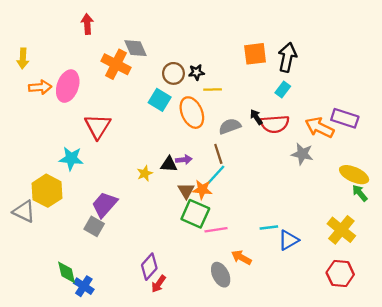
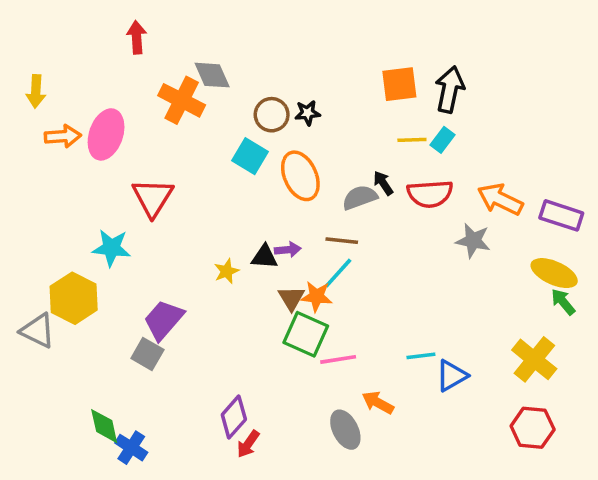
yellow line: (213, 90) -> (412, 140), moved
black arrow: (256, 117) -> (383, 183), moved
purple rectangle: (345, 118) -> (561, 215), moved
brown line: (218, 154) -> (342, 241), turned -66

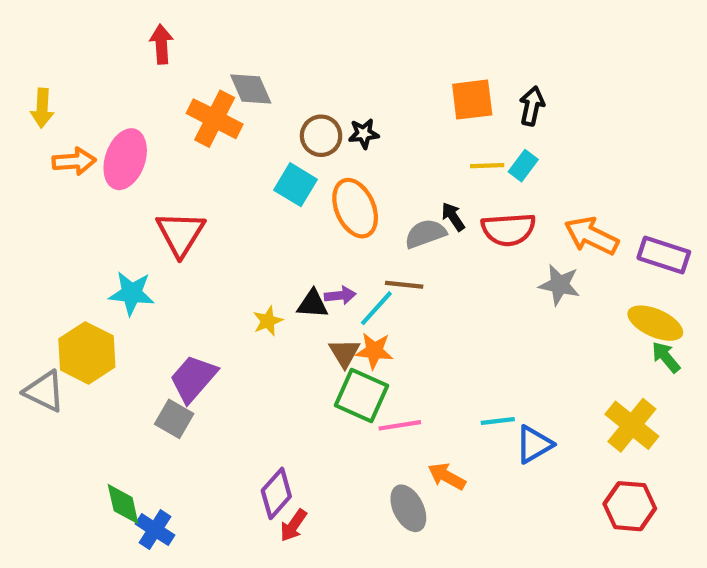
black arrow: (450, 89) -> (532, 106), size x0.7
cyan line: (338, 273) -> (376, 308), moved

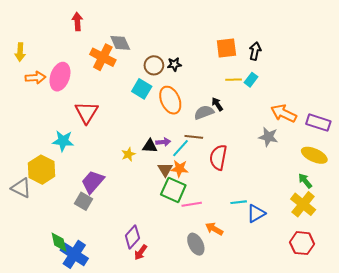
red semicircle: (508, 229) -> (218, 157), moved, turned 105
green arrow: (666, 357) -> (305, 181), moved
blue cross: (155, 530) -> (74, 254), size x1.5

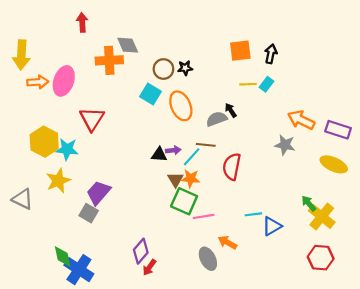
yellow arrow: (20, 52) -> (21, 55), size x1.5
orange cross: (103, 57) -> (109, 60), turned -30
yellow star: (128, 154) -> (58, 181), moved, size x1.6
yellow hexagon: (42, 170) -> (44, 142), moved
green arrow: (305, 181) -> (309, 203), moved

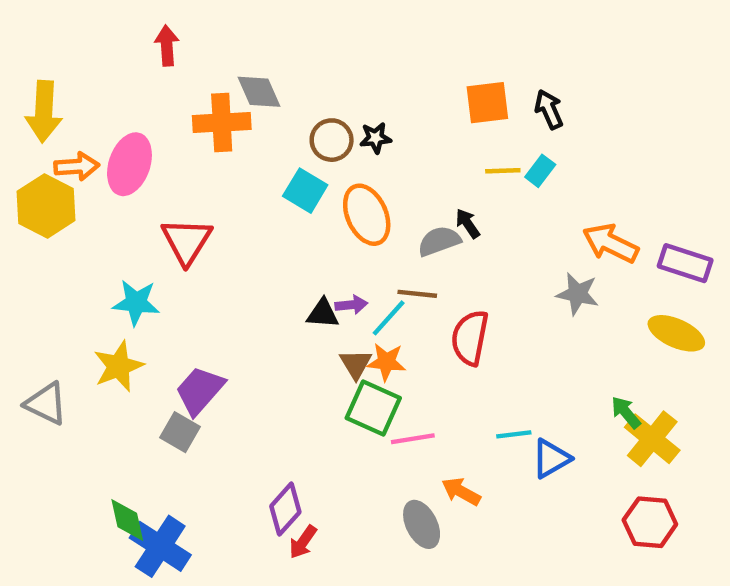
black arrow: (271, 54) -> (549, 109), turned -36
yellow hexagon: (44, 142) -> (46, 206), moved

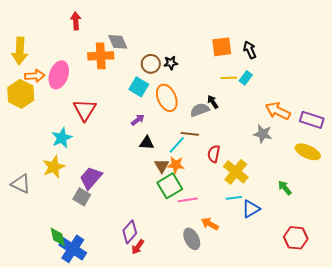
cyan star: (136, 303) -> (62, 138), turned -30
purple arrow: (351, 305) -> (138, 120), moved, turned -32
red semicircle: (470, 338) -> (214, 154), size x0.7
green square: (373, 408) -> (170, 186), turned 35
yellow cross: (652, 439) -> (236, 172), moved

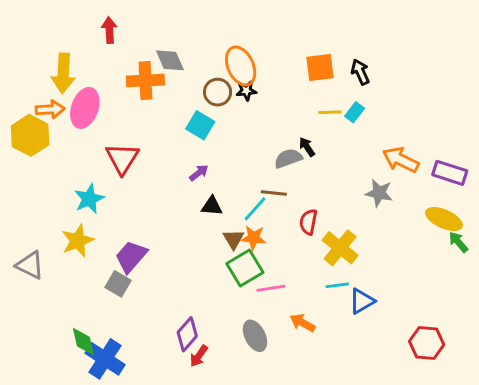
yellow arrow: (20, 51) -> (63, 73), moved
orange ellipse: (167, 98) -> (241, 66), moved
green arrow: (285, 188) -> (458, 242), moved
gray ellipse: (192, 239) -> (255, 336), moved

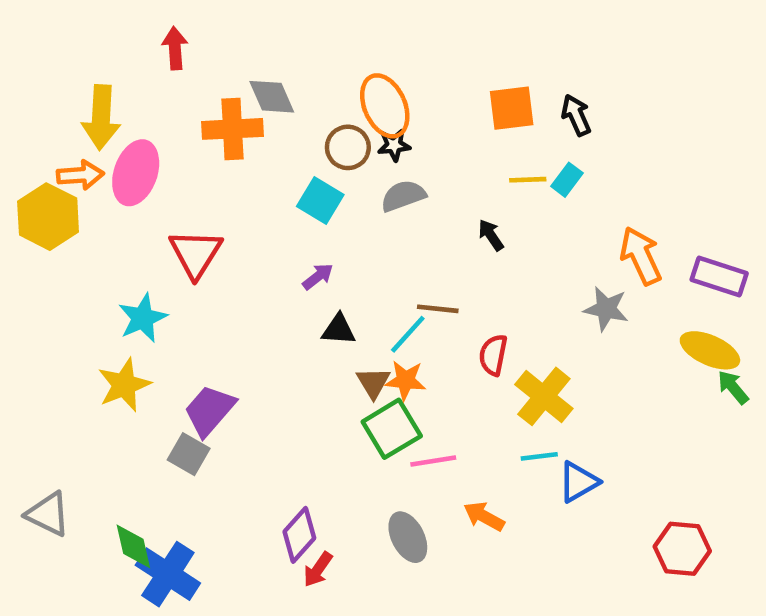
gray semicircle: (288, 158) -> (403, 196), moved
orange arrow: (401, 160) -> (641, 256), turned 39
gray triangle: (30, 265) -> (48, 514), moved

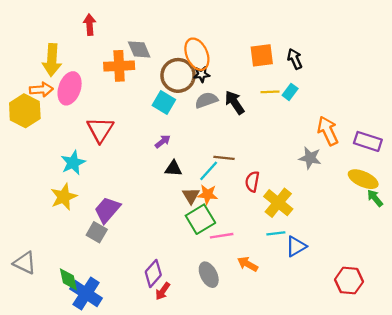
brown circle: (348, 147) -> (178, 75), size x1.5
black arrow: (491, 235) -> (235, 103), moved, size x1.5

